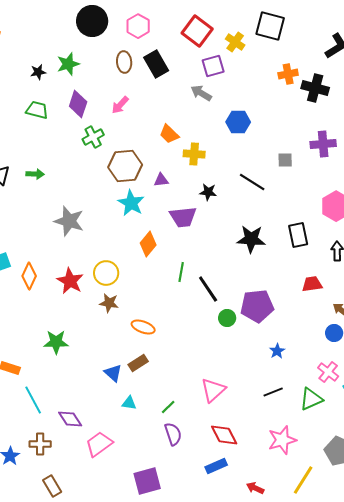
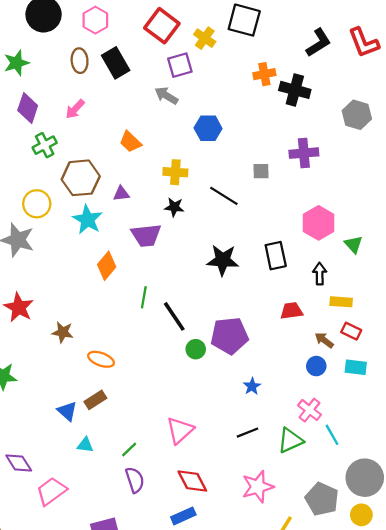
yellow cross: (194, 154) -> (175, 172), moved
yellow circle: (106, 273) -> (37, 204), moved

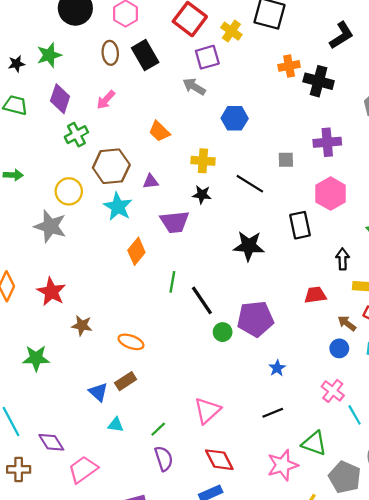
pink hexagon: (319, 223) -> (331, 194), moved
black rectangle: (276, 256) -> (300, 225), moved
brown star: (63, 332) -> (82, 326), moved
green triangle: (290, 440) -> (314, 443), moved, turned 44

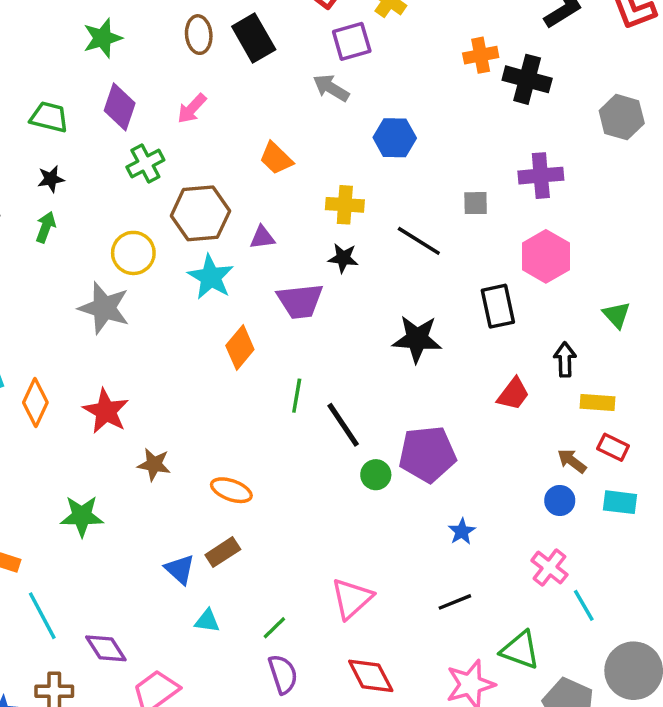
black star: (16, 64) -> (51, 179), moved
green arrow: (13, 175) -> (46, 227), turned -72
red trapezoid: (315, 295) -> (513, 394), moved, turned 135

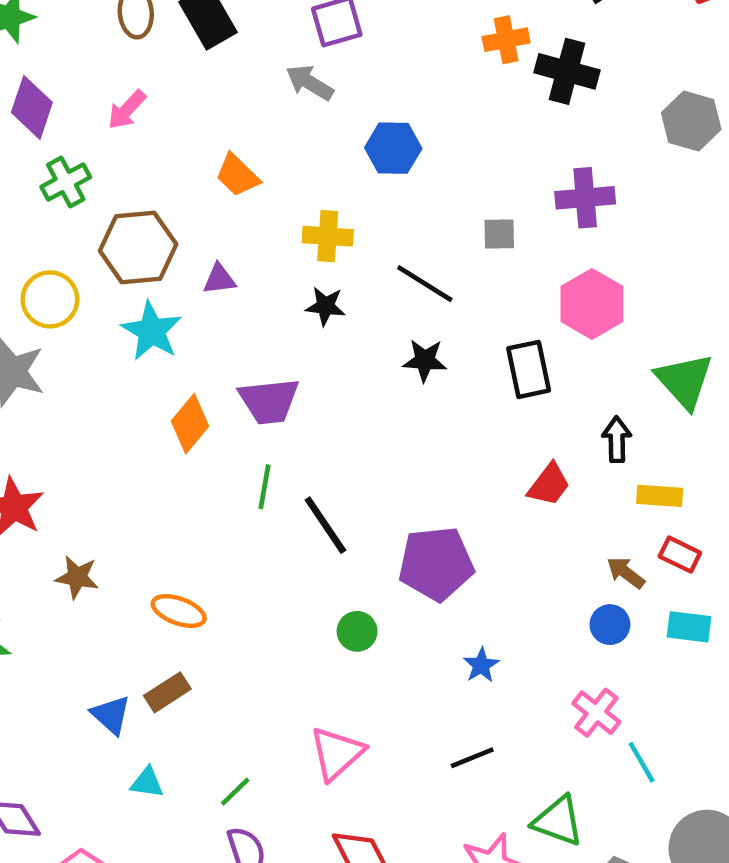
purple trapezoid: (300, 301) -> (269, 401), moved
green triangle: (616, 315) -> (684, 381), size x1.6
black star: (417, 339) -> (425, 360), moved, size x0.7
green circle: (376, 475) -> (357, 631), moved

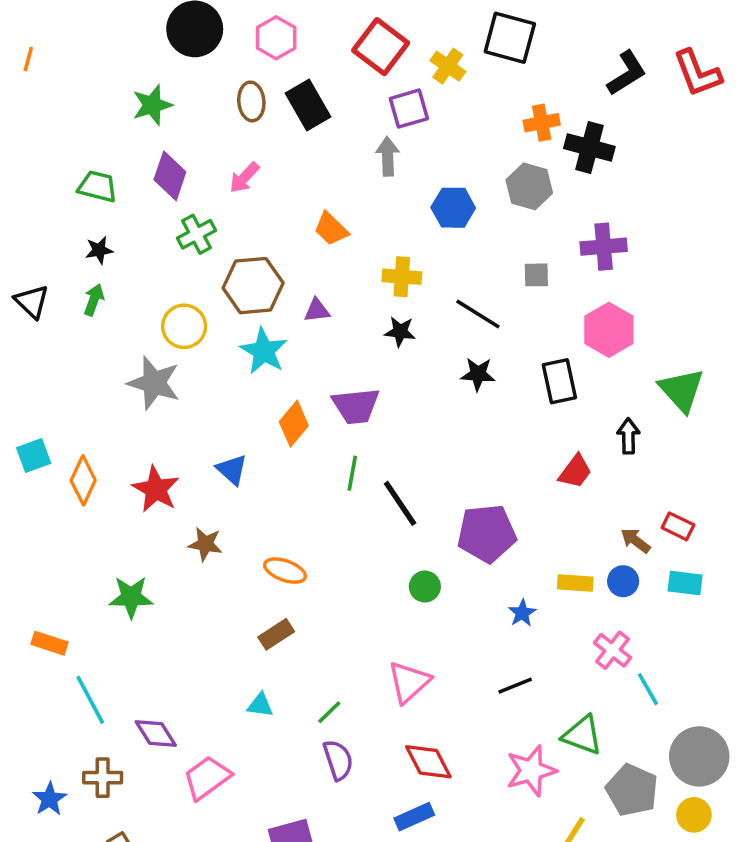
gray arrow: (310, 83) -> (388, 156), turned 57
gray hexagon: (691, 121) -> (529, 186), moved
yellow rectangle: (660, 496) -> (575, 583), moved
blue triangle: (111, 715) -> (232, 470), moved

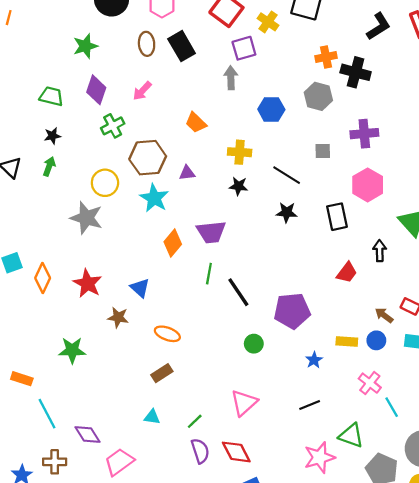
blue triangle: (232, 470) -> (140, 288), moved
red diamond: (428, 762) -> (236, 452), moved

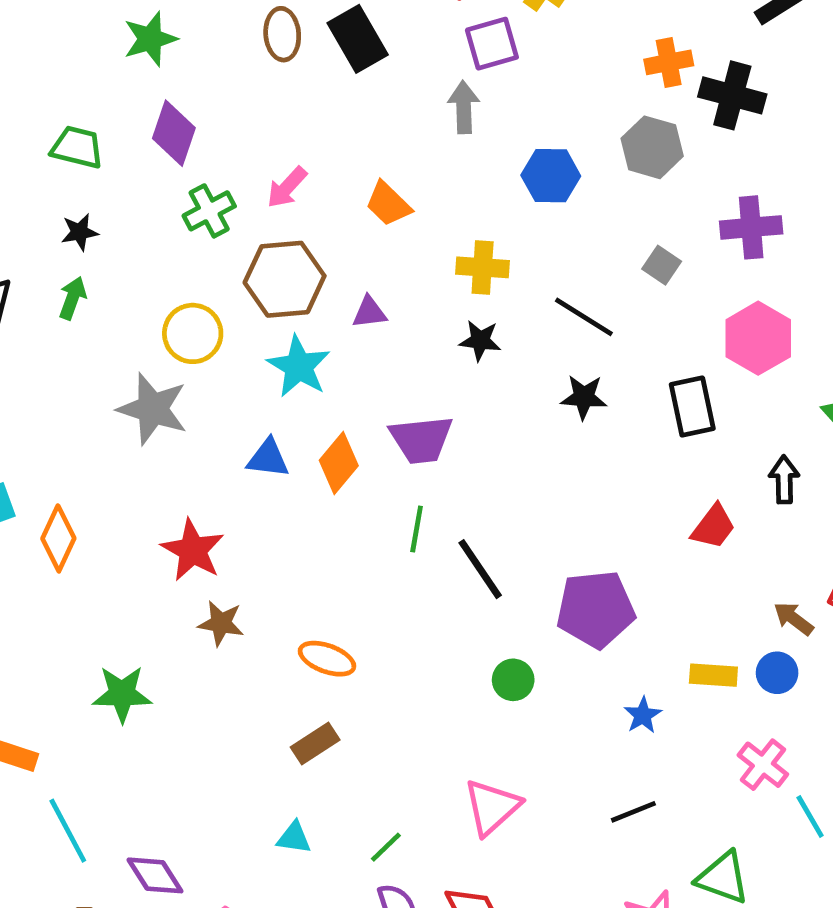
pink arrow: (142, 91) -> (287, 187), moved
gray square: (323, 151) -> (662, 265), turned 35
red star: (87, 283) -> (193, 550), moved
blue triangle: (140, 288) -> (268, 458), moved, turned -35

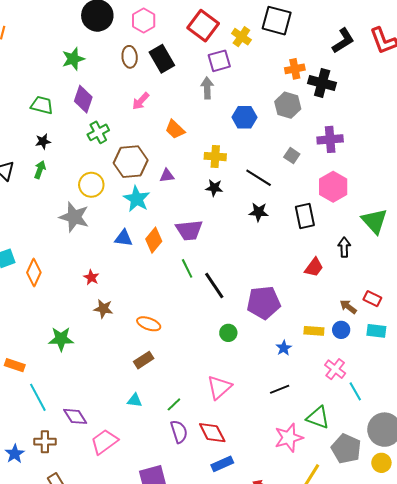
pink arrow: (287, 187) -> (141, 101), moved
green line: (417, 529) -> (187, 268), turned -36
red star: (193, 550) -> (91, 277), size x0.6

